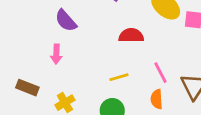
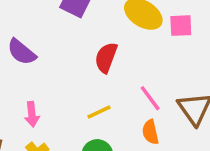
red semicircle: (131, 35) -> (106, 58), turned -60
pink arrow: (56, 54) -> (32, 114), moved

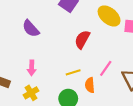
pink line: (150, 98) -> (106, 68), turned 63
orange semicircle: (150, 132) -> (90, 85), moved

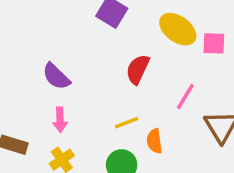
purple semicircle: (31, 29) -> (56, 76), moved
pink line: (106, 68) -> (185, 96), moved

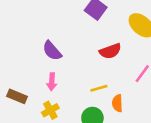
red semicircle: (138, 69) -> (110, 51), turned -140

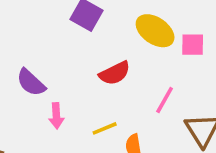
pink arrow: (52, 82) -> (56, 116), moved

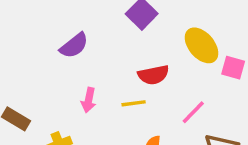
purple semicircle: (31, 83) -> (74, 46), moved, turned -96
yellow line: (105, 128) -> (134, 103), moved

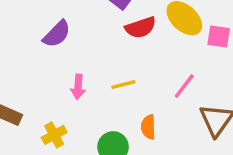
red semicircle: (153, 75) -> (141, 28), moved

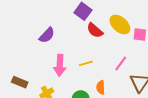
red semicircle: (141, 28) -> (95, 30), turned 60
pink arrow: (78, 87) -> (60, 65), size x1.5

